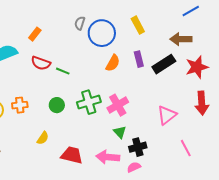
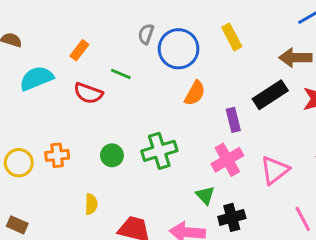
purple rectangle: (139, 59) -> (233, 120), moved
green line: (63, 71) -> (121, 74), moved
pink cross: (118, 105) -> (227, 160), moved
yellow semicircle: (43, 138) -> (91, 204), turned -32

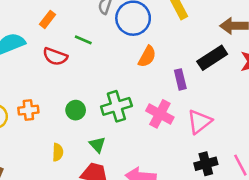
pink cross: (227, 160) -> (160, 114), moved, turned -32
pink triangle: (275, 170) -> (199, 122), moved
green triangle: (205, 195) -> (97, 145), moved
black cross: (232, 217) -> (206, 164), moved

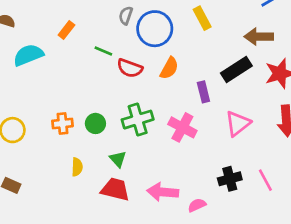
red semicircle: (55, 56) -> (130, 68), moved
orange cross: (28, 110) -> (63, 123), moved
pink triangle: (199, 122) -> (238, 123), moved

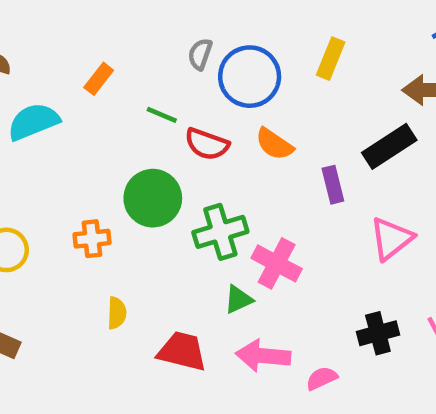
yellow rectangle: (202, 18) -> (331, 59), turned 50
orange semicircle: (169, 68) -> (274, 144), turned 95
green circle: (95, 123) -> (153, 198), moved, size x1.6
pink cross: (182, 127) -> (277, 263), moved
green triangle: (118, 159) -> (238, 299), moved, turned 48

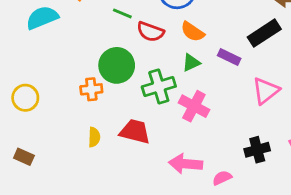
purple rectangle: (333, 185) -> (229, 57), turned -50
orange cross: (92, 239) -> (91, 89), moved
green triangle: (238, 299) -> (191, 63), moved
red trapezoid: (182, 351) -> (135, 131), moved

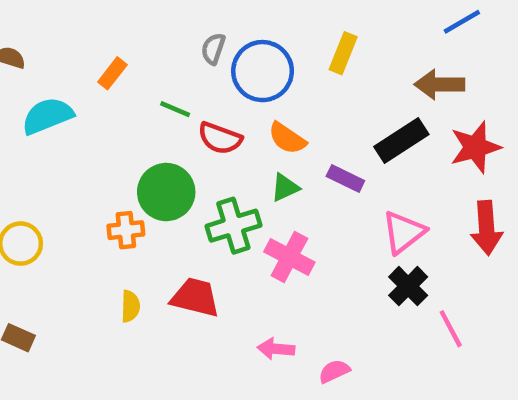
black cross: (257, 150) -> (408, 286), moved, turned -30
pink arrow: (186, 164) -> (276, 349), size x0.7

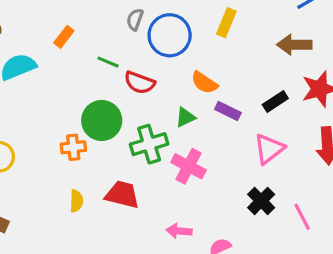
orange semicircle: (287, 138) -> (204, 83), moved
black rectangle: (401, 141) -> (275, 102), moved, size x0.7
black cross: (408, 286) -> (261, 201), moved

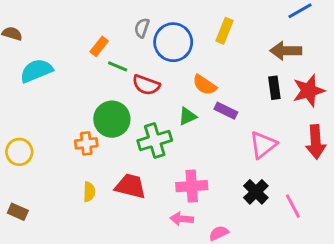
orange rectangle: (64, 37) -> (99, 46), moved
black rectangle: (275, 102) -> (274, 88), moved, turned -65
pink cross: (189, 166) -> (192, 186), moved, turned -32

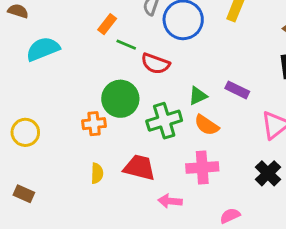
orange semicircle: (205, 85) -> (207, 125), moved
pink arrow: (182, 219) -> (170, 201), moved

